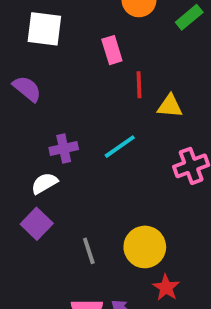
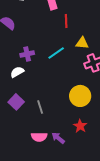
yellow triangle: (170, 106) -> (82, 43), moved
purple square: (37, 224) -> (16, 102), moved
yellow circle: (145, 247) -> (80, 96), moved

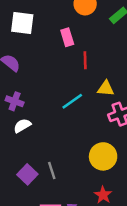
purple cross: (27, 54) -> (15, 101), moved, turned 32
purple square: (16, 102) -> (27, 174), moved

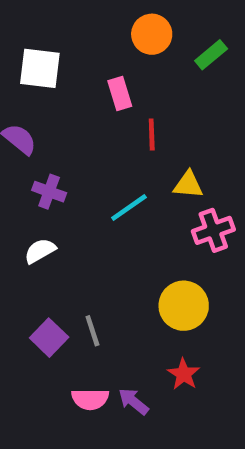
purple cross: (15, 101) -> (49, 192), moved

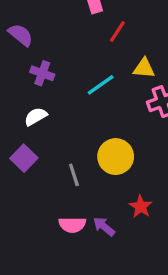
red line: (152, 135) -> (117, 32), turned 35
yellow circle: (184, 306) -> (116, 157), moved
purple square: (49, 338) -> (24, 158), moved

